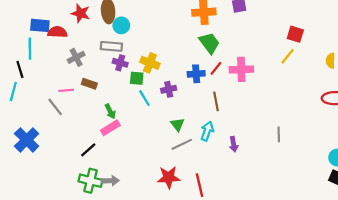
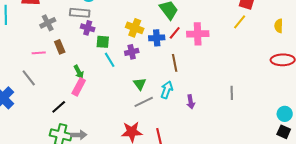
yellow cross: (150, 63) -> (135, 28), moved
brown rectangle: (89, 84) -> (60, 47), turned 48
gray line: (55, 107) -> (29, 78), moved
pink rectangle: (110, 128) -> (79, 87), turned -30

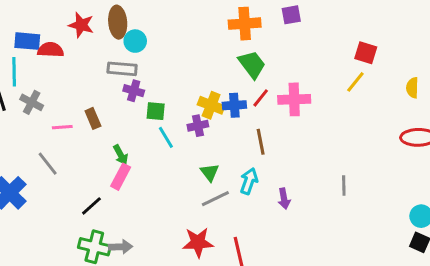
gray cross: (48, 23) -> (32, 102), moved, turned -35
yellow cross: (135, 28) -> (211, 105), moved

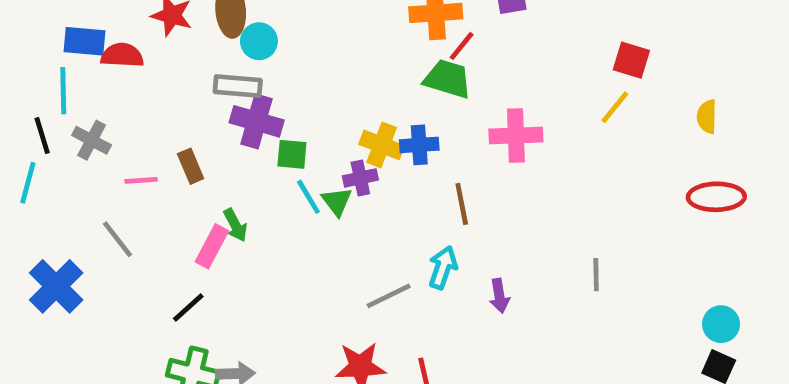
green trapezoid: (252, 64) -> (448, 79), turned -36
purple cross: (134, 91) -> (257, 121), size x1.5
red line: (261, 98) -> (462, 46), moved
green triangle: (210, 172) -> (337, 202), moved
pink rectangle: (121, 177) -> (212, 246), moved

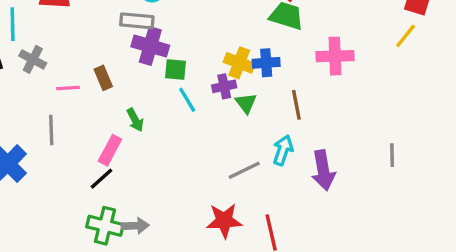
green triangle: (337, 202) -> (246, 103), moved
gray line: (117, 239) -> (51, 130), turned 36
pink rectangle: (212, 246) -> (110, 150), moved
purple arrow: (499, 296) -> (323, 170), size x1.6

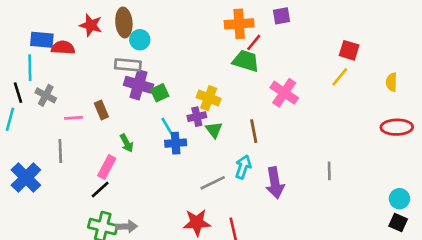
pink cross: (335, 56) -> (284, 93), turned 36
blue cross: (266, 63) -> (176, 143), moved
green square: (175, 70) -> (160, 93), moved, turned -30

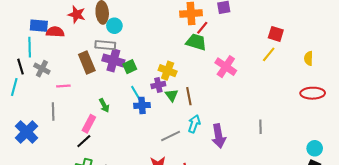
brown rectangle: (101, 110) -> (87, 62), moved, size x1.5
brown line: (254, 131) -> (189, 96), moved

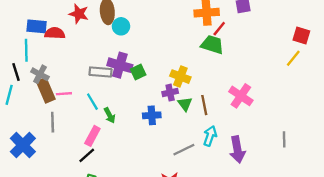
gray rectangle: (105, 45) -> (100, 72), moved
brown rectangle: (87, 62) -> (46, 90), moved
pink cross: (226, 67) -> (241, 96), moved
cyan line: (136, 93) -> (92, 102), moved

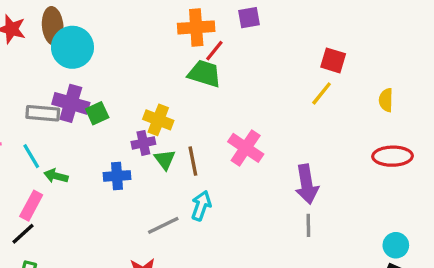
cyan circle: (121, 26) -> (72, 47), size x1.6
green arrow: (110, 115) -> (56, 176), turned 133
gray line: (284, 139) -> (308, 225), moved
purple arrow: (237, 150) -> (307, 184), moved

